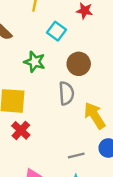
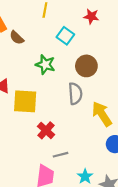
red cross: (21, 130) -> (46, 130), moved
gray line: (76, 155) -> (61, 155), moved

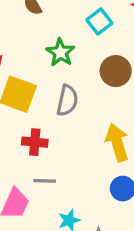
gray semicircle: (75, 94) -> (67, 100), moved
red cross: (46, 130) -> (35, 142), turned 36

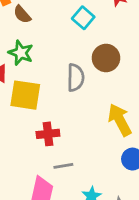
green star: (60, 52) -> (21, 53), moved
gray semicircle: (67, 100) -> (76, 78), moved

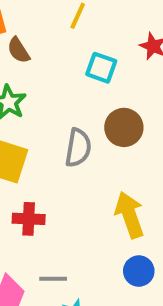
cyan square: (83, 18) -> (101, 68), turned -30
gray line: (63, 166) -> (53, 279), moved

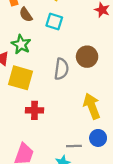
cyan square: (101, 68) -> (54, 21), moved
gray line: (53, 279) -> (74, 146), moved

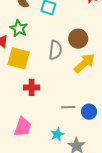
yellow arrow: (92, 106) -> (84, 63), moved, turned 70
gray line: (74, 146) -> (68, 107), moved

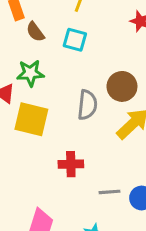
green star: (19, 28) -> (30, 73), turned -30
red cross: (32, 87) -> (71, 164), moved

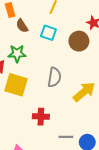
brown circle: (122, 86) -> (79, 41), moved

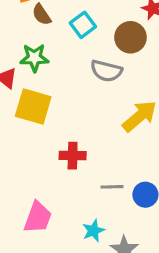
cyan square: (48, 33) -> (83, 25), turned 35
gray semicircle: (54, 77) -> (106, 71), moved, turned 96

